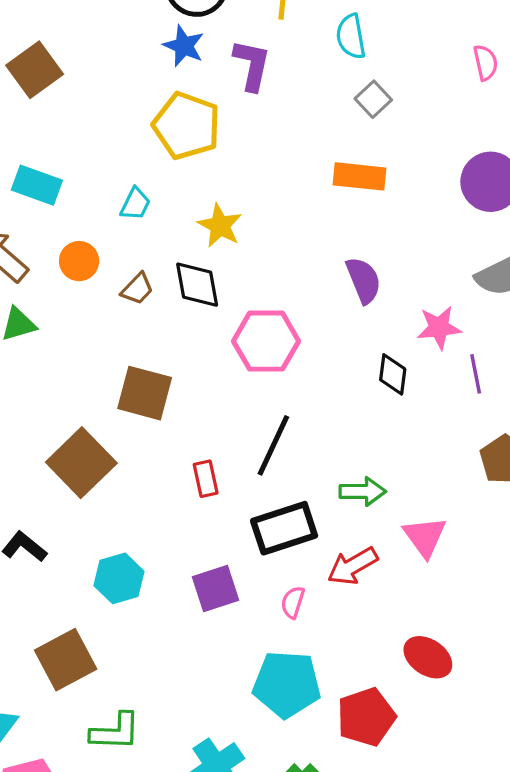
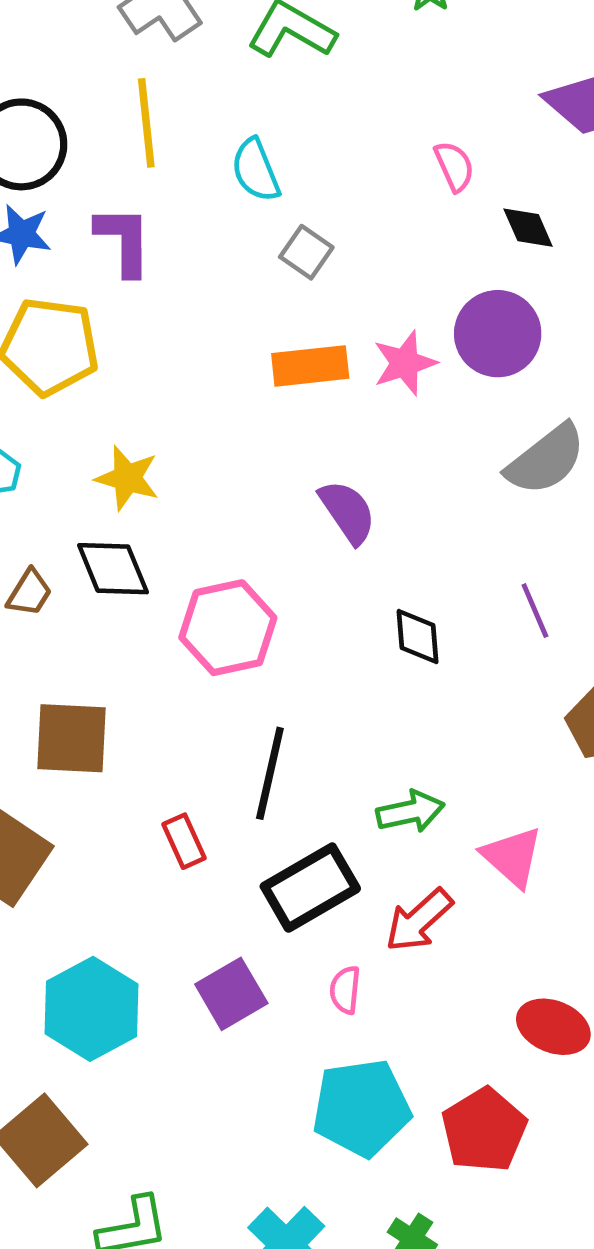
pink star: (439, 328) -> (405, 363), moved
cyan hexagon: (119, 578) -> (91, 1009), size x1.4

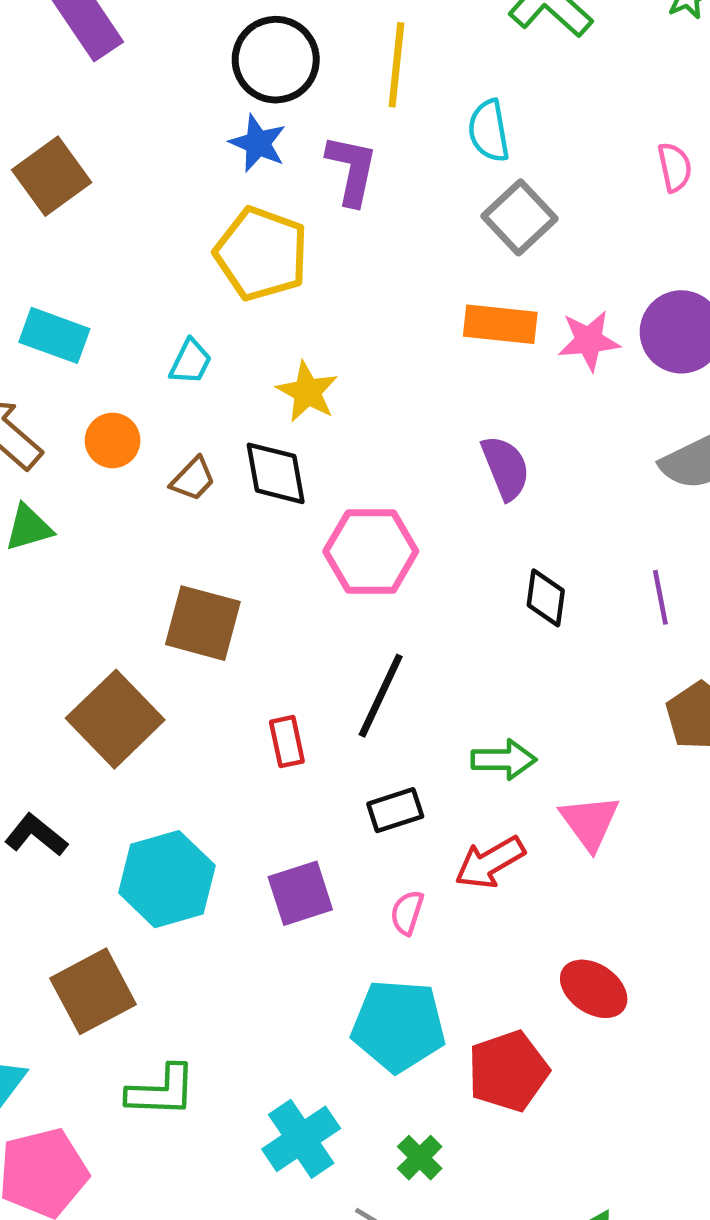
gray square: (306, 252) -> (520, 217), size x1.4
black rectangle: (310, 888) -> (395, 810), size x0.6

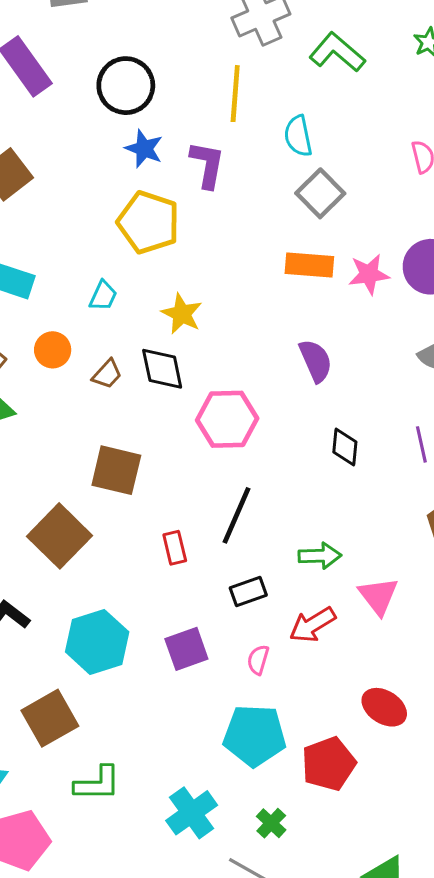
black circle: (276, 60) -> (126, 86), moved

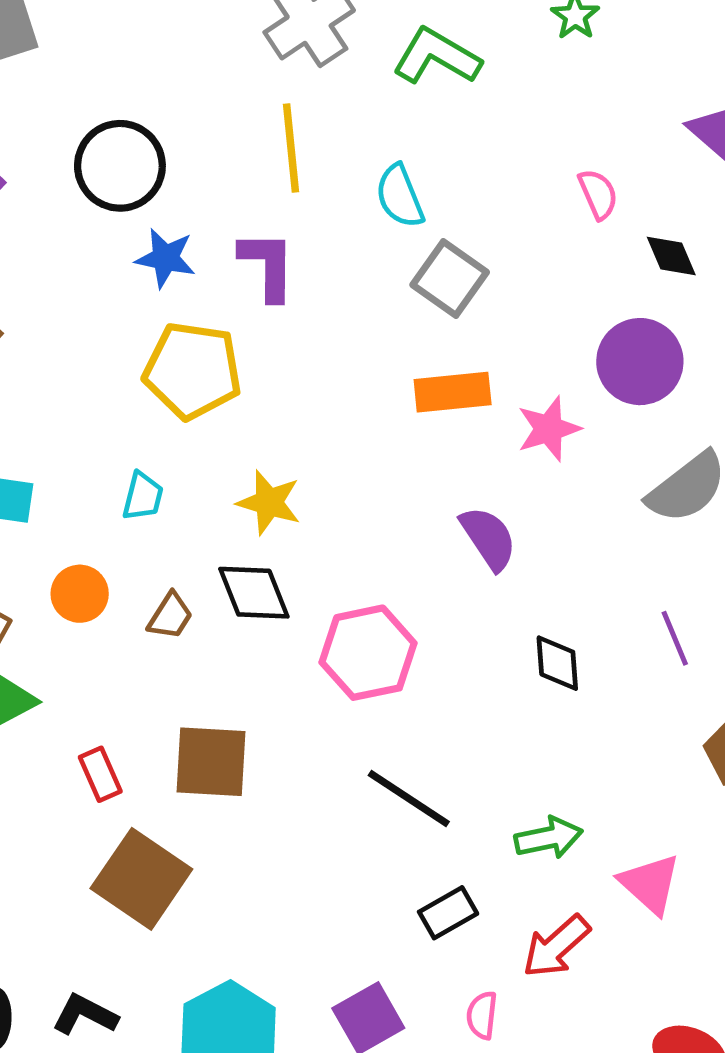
pink star: (369, 274) -> (549, 429), moved
black line: (236, 515) -> (409, 798), turned -70
red rectangle: (175, 548) -> (100, 774), moved

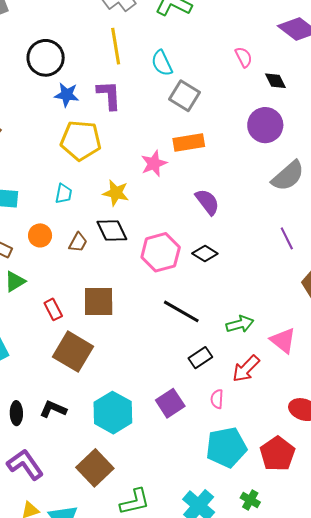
pink star: (549, 429) -> (154, 164), moved
black diamond: (557, 663) -> (205, 253), moved, turned -50

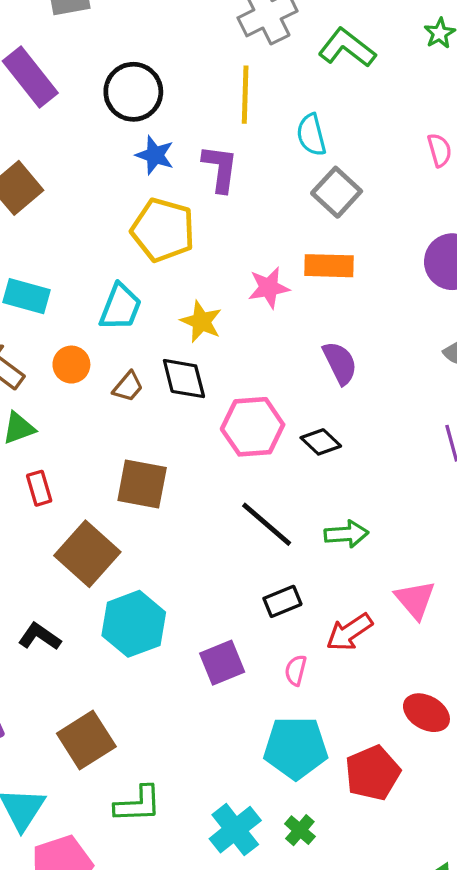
cyan trapezoid: (64, 194) -> (120, 307), size x1.5
red rectangle: (53, 309) -> (39, 488), moved
green arrow: (240, 324) -> (346, 534), moved
cyan hexagon: (113, 413) -> (134, 624), moved
green cross: (250, 500) -> (300, 830), moved

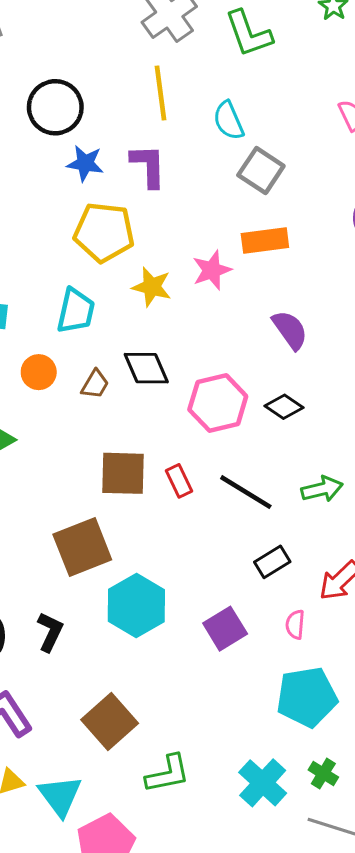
green L-shape: (347, 48) -> (249, 34), turned -138
yellow star: (201, 322) -> (152, 287), moved
red rectangle: (39, 488) -> (179, 481), moved
brown square: (87, 554) -> (82, 547), turned 36
black L-shape: (40, 637) -> (50, 632), turned 90

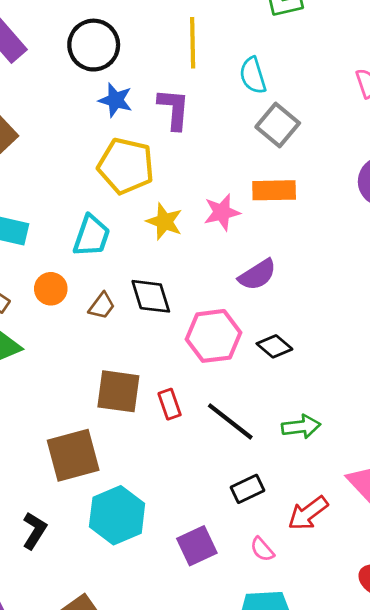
purple semicircle: (290, 330) -> (257, 275), moved, turned 87
pink semicircle: (295, 625) -> (262, 549), turned -52

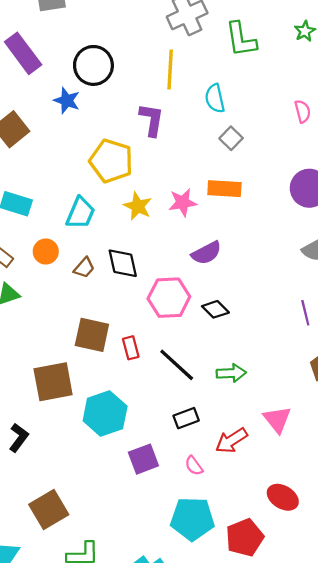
blue star: (116, 100) -> (67, 101), moved
gray square: (278, 125) -> (231, 138), size x0.7
cyan hexagon: (117, 515) -> (105, 413), moved

